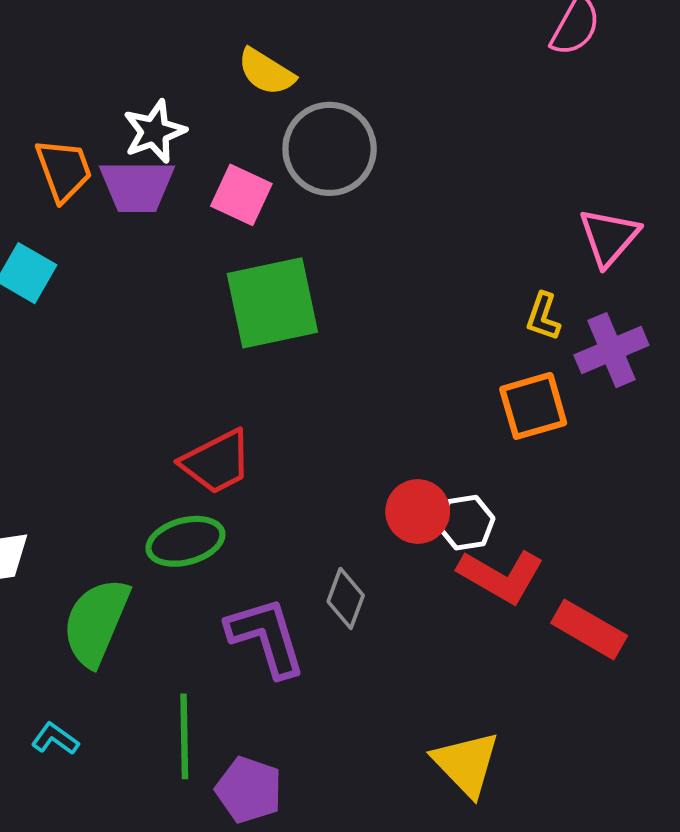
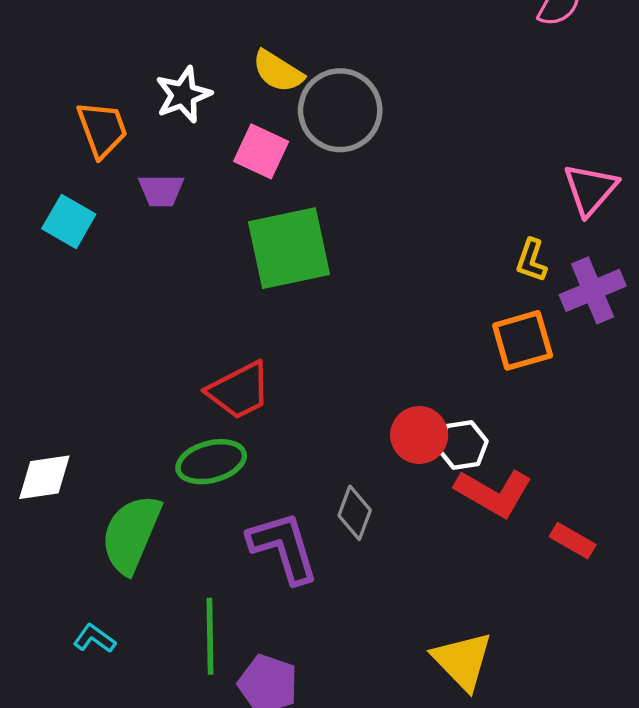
yellow semicircle: (266, 72) -> (278, 71), moved
purple trapezoid: (137, 186) -> (161, 190), moved, size x0.7
red rectangle: (589, 629) -> (573, 541), size x0.7

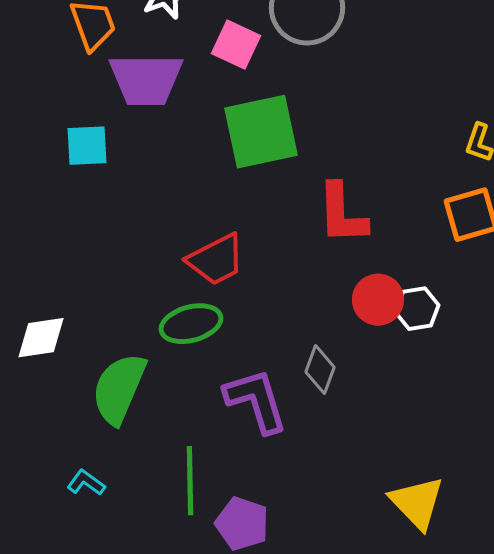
purple trapezoid: (161, 190) -> (146, 80), size x1.8
cyan square: (69, 221) -> (87, 146), moved, turned -33
red L-shape: (494, 493) -> (342, 214), moved, turned 58

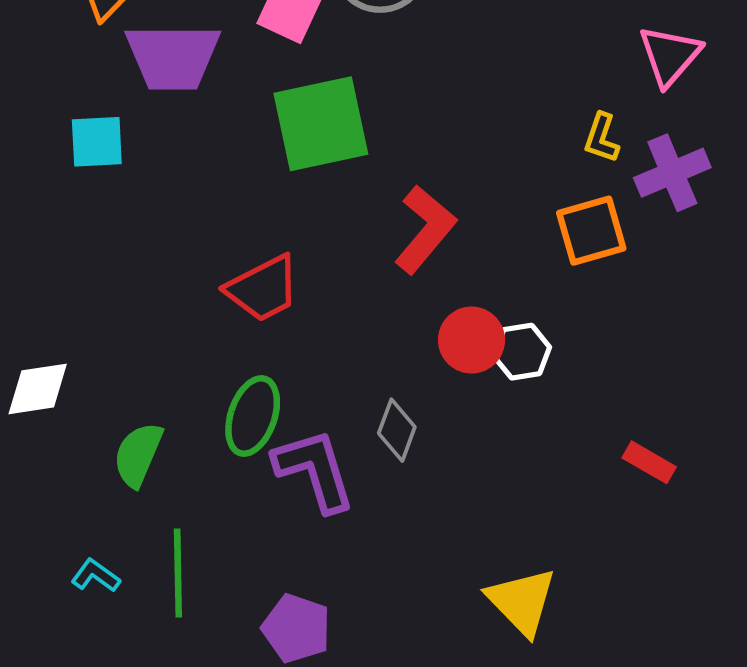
red L-shape: (342, 214) -> (425, 229), turned -138
green ellipse: (191, 324) -> (253, 416), moved, turned -56
green semicircle: (119, 389) -> (138, 455), size x0.7
green line: (190, 481) -> (178, 573), moved

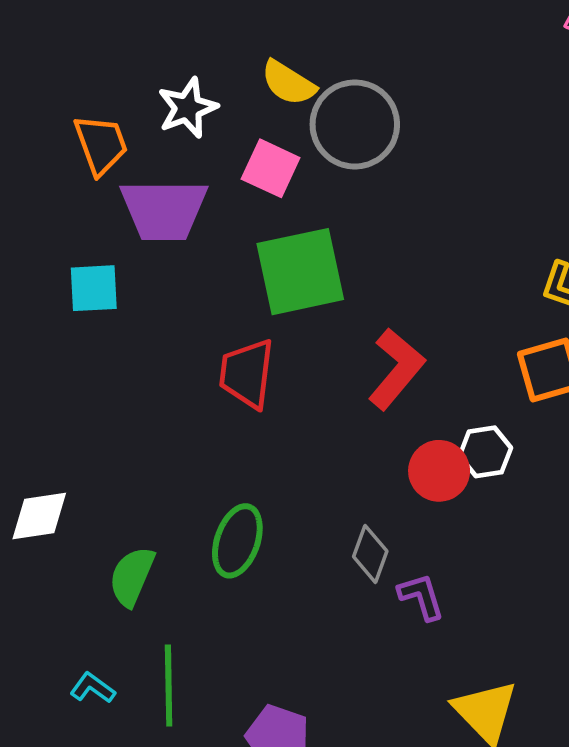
red trapezoid: (263, 289) -> (247, 374), moved, turned 124
white hexagon: (522, 352) -> (485, 452), moved
purple L-shape: (314, 470) -> (421, 597), moved, size x0.6

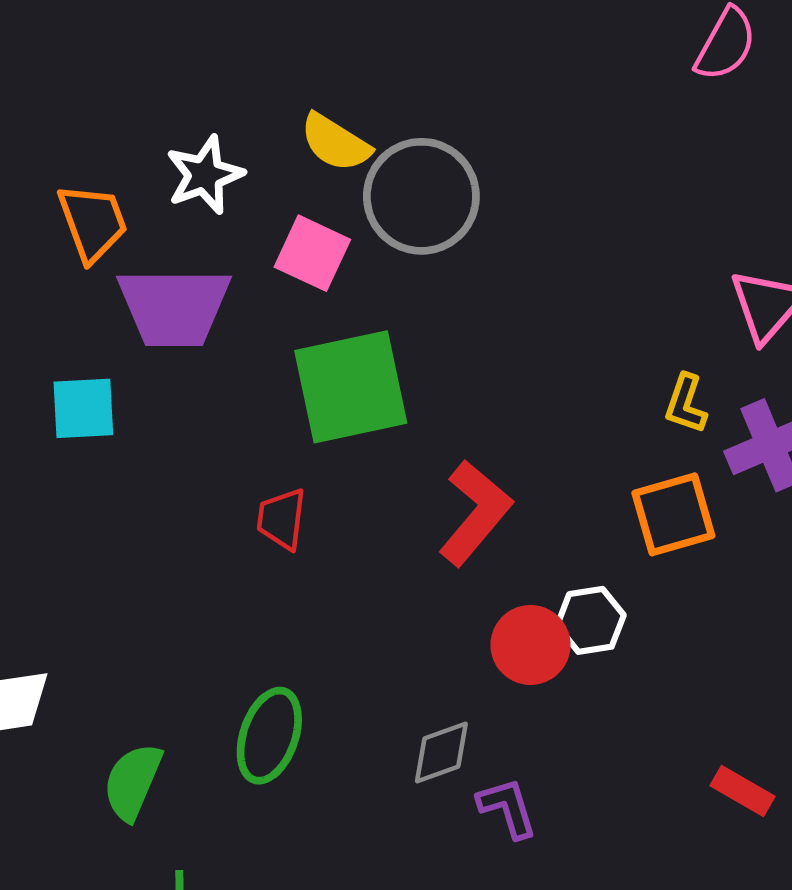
red trapezoid: (247, 374) -> (282, 519), size x0.7
gray diamond: (370, 554) -> (441, 753), turned 50

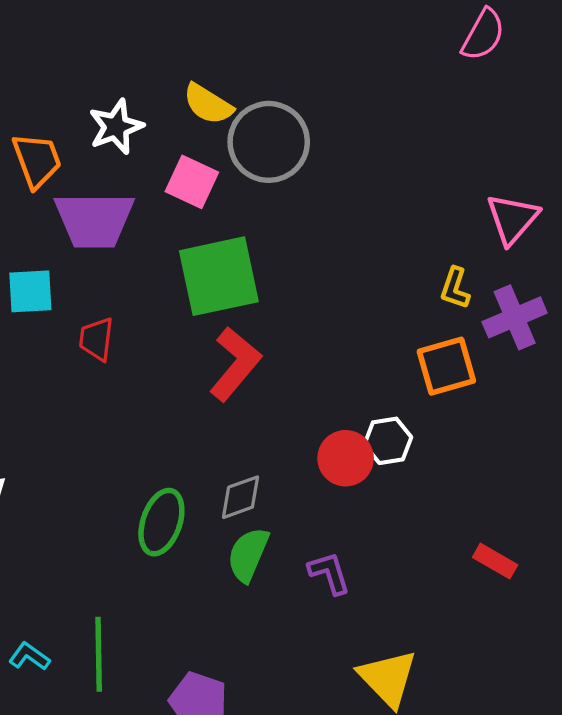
red L-shape: (475, 513) -> (235, 364), moved
red trapezoid: (282, 519) -> (96, 339), moved
gray diamond: (441, 753) -> (241, 497), moved
green semicircle: (133, 782) -> (248, 555), moved

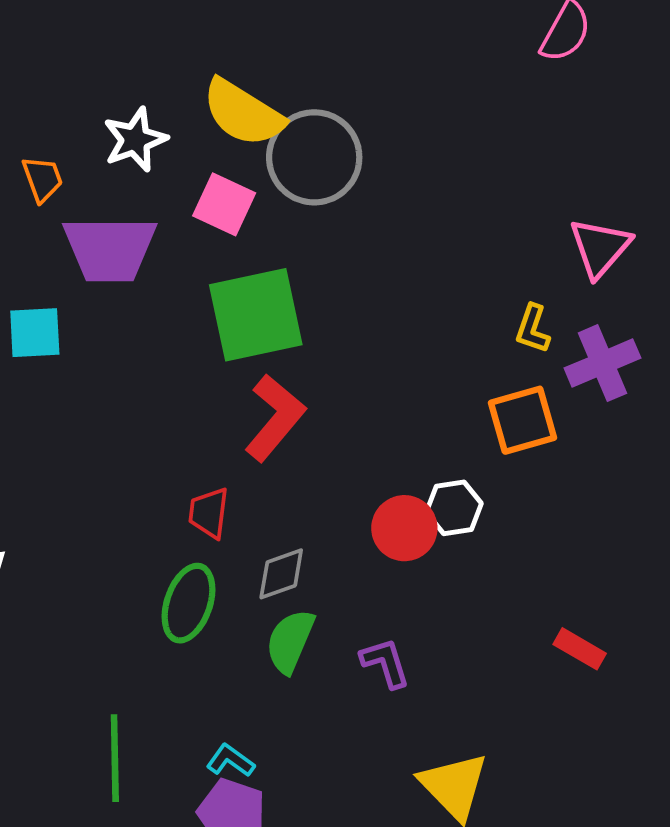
yellow semicircle: (208, 104) -> (243, 113), size x1.4
orange trapezoid: (37, 160) -> (42, 179), size x0.7
red trapezoid: (96, 339) -> (209, 513), moved
cyan L-shape: (29, 656) -> (230, 761), moved

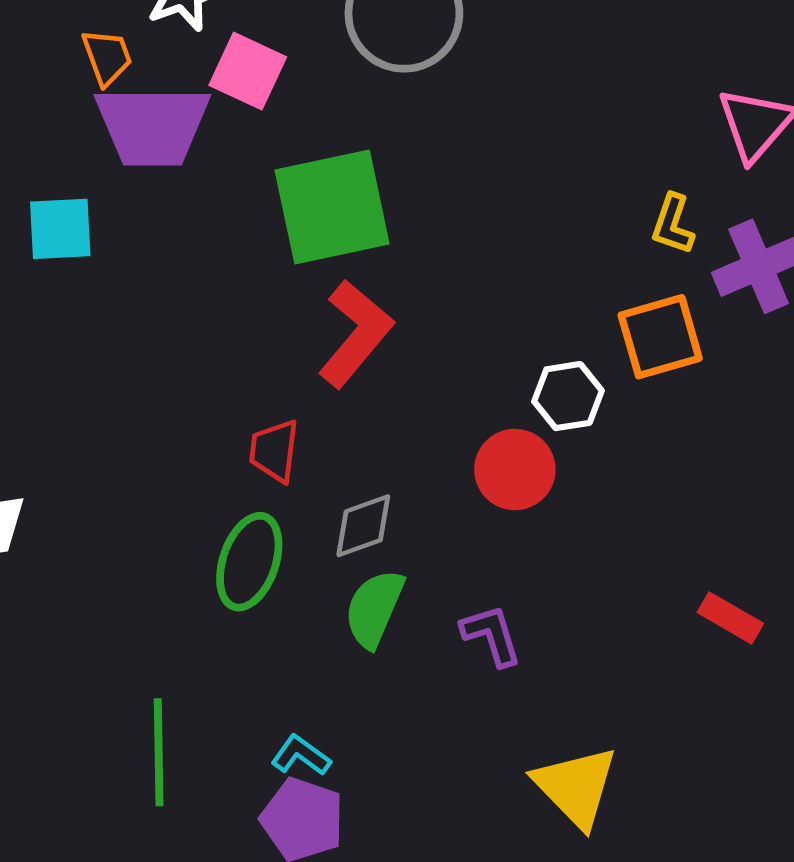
orange trapezoid: (42, 179) -> (107, 57), moved
pink square: (224, 204) -> (248, 71), moved
white hexagon: (454, 508) -> (568, 396), moved

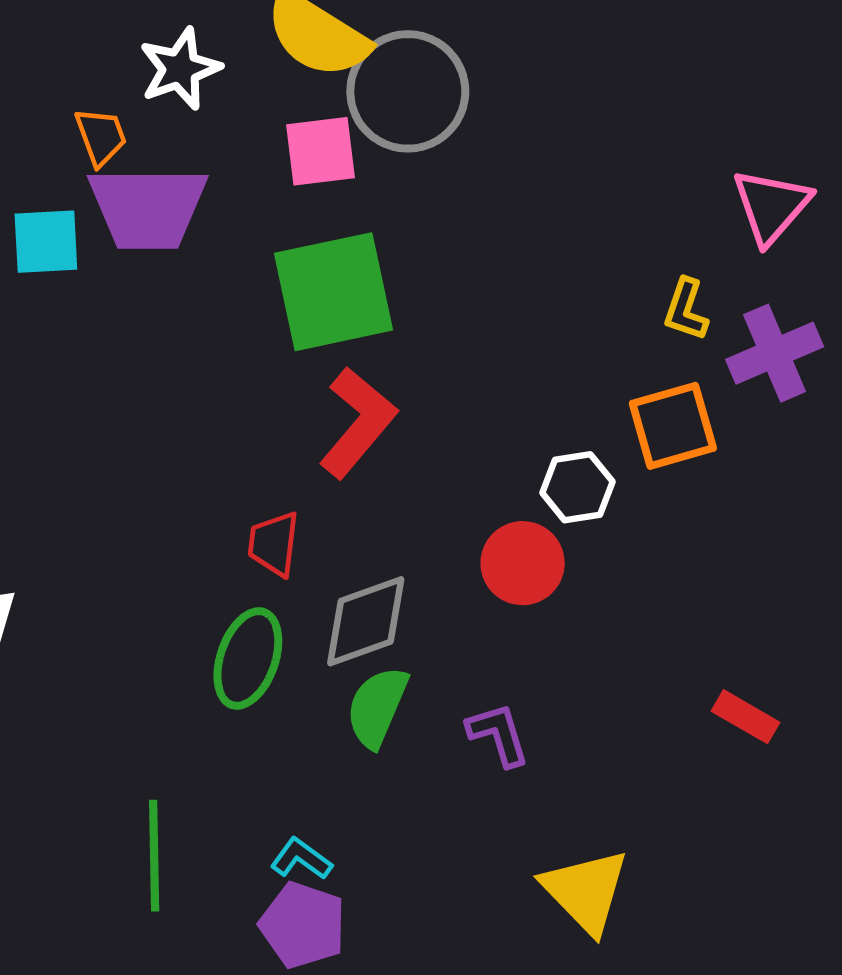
pink square: (248, 71) -> (321, 151), moved, turned -32
cyan square: (60, 229) -> (46, 242), moved
gray diamond: (363, 526) -> (366, 621), size x1.4

